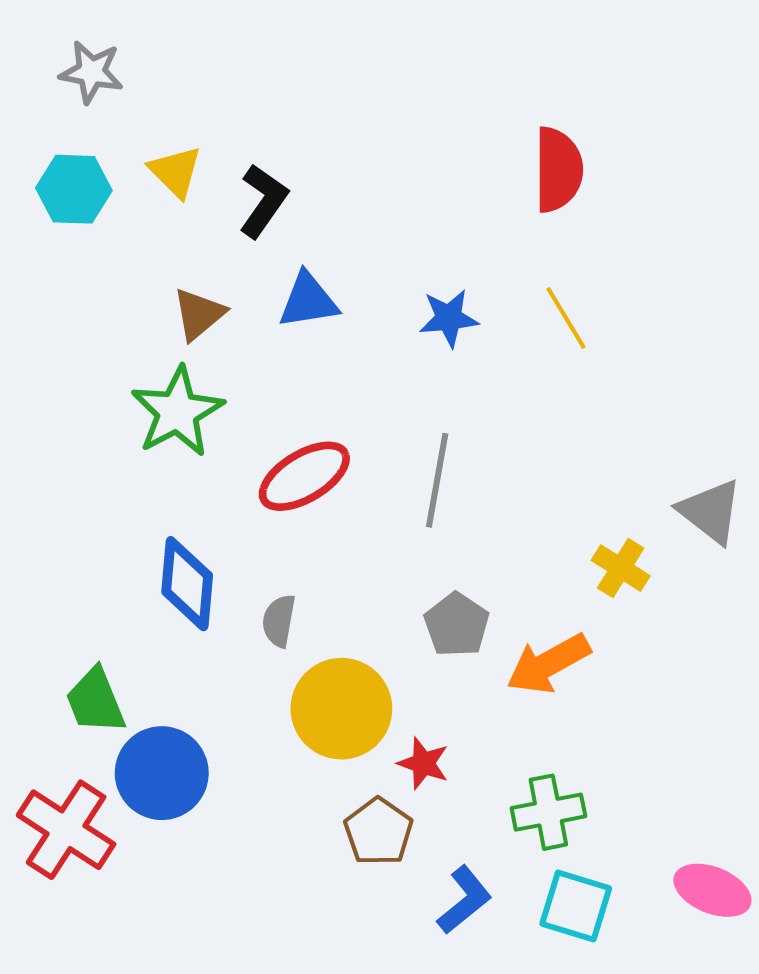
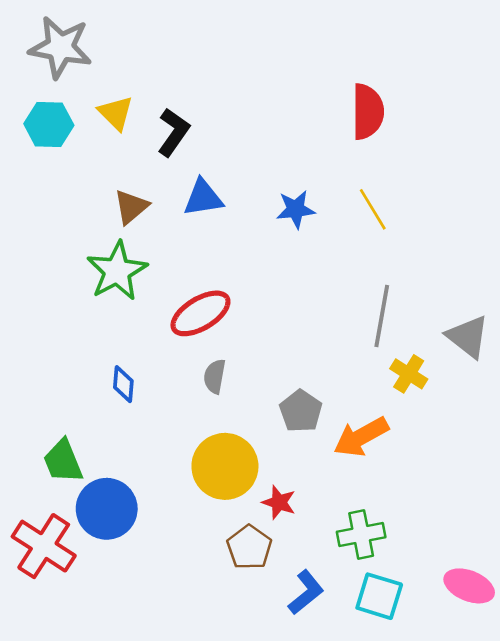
gray star: (91, 72) -> (60, 47), size x1.5
gray line: (437, 480) -> (382, 316), moved
blue diamond: (187, 584) -> (123, 384), size x0.6
gray semicircle: (279, 621) -> (215, 376), moved

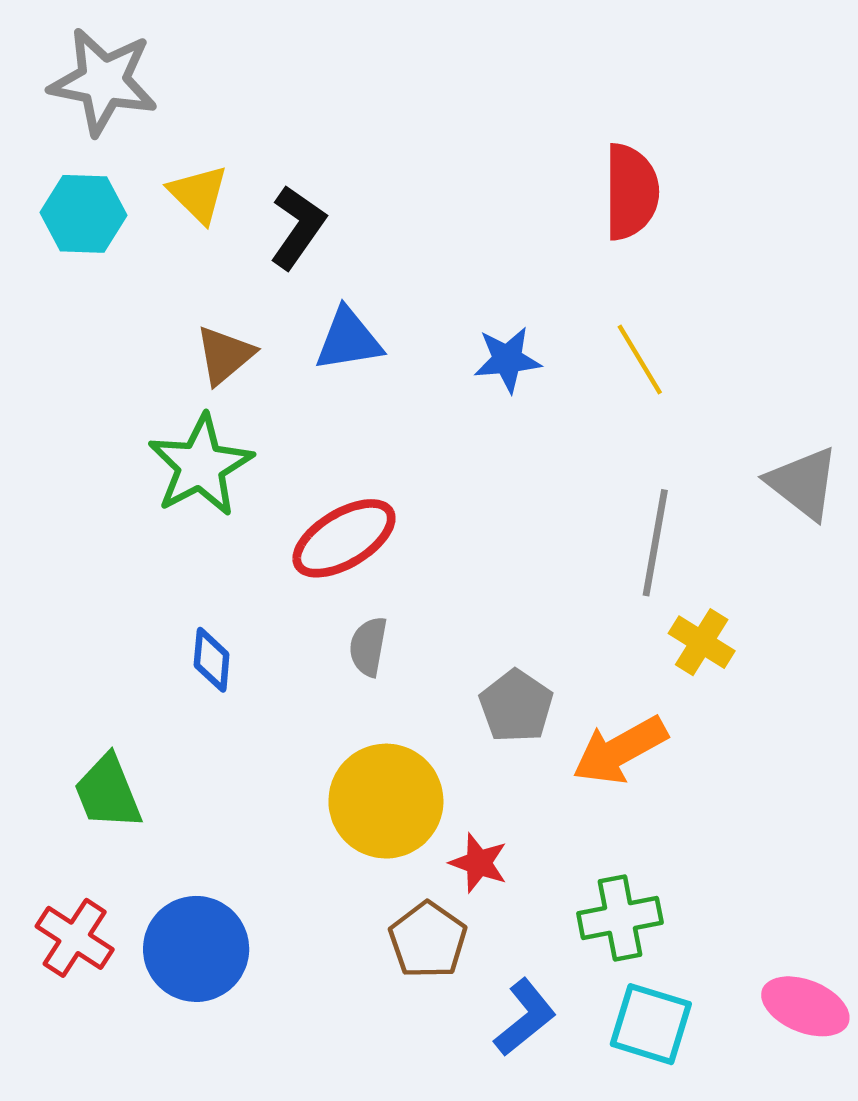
gray triangle: (468, 337) -> (803, 483), moved
blue circle: (107, 509) -> (196, 949), moved
red cross: (44, 546) -> (75, 938), size x0.7

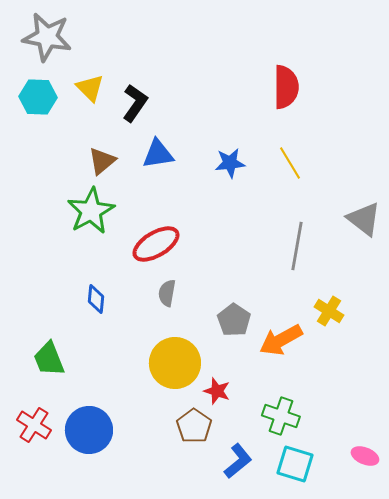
yellow cross: (702, 642) -> (329, 311), moved
green cross: (620, 918) -> (281, 416), turned 30
pink ellipse: (805, 1006) -> (365, 456), size x0.7

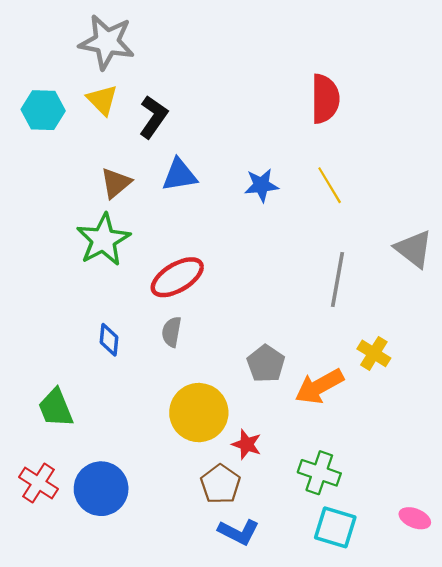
gray star: (47, 37) -> (107, 42), moved
gray semicircle: (167, 293) -> (172, 332), moved
blue L-shape: (238, 461) -> (239, 532), moved, turned 66

